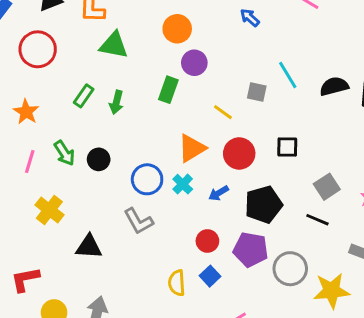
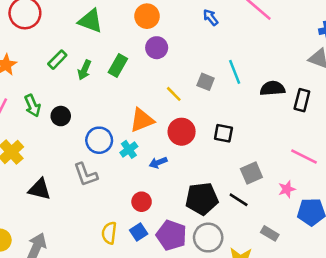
green rectangle: (168, 90) -> (118, 66), moved
black pentagon: (263, 205) -> (202, 199), moved
purple pentagon: (251, 250) -> (171, 235), moved

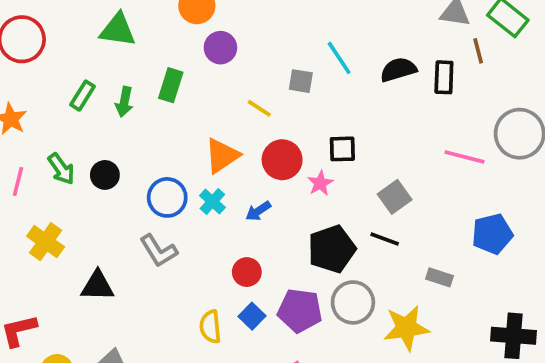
pink star: (287, 189) -> (320, 183), moved

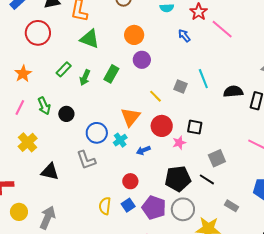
orange triangle: (222, 156) -> (130, 117), turned -30

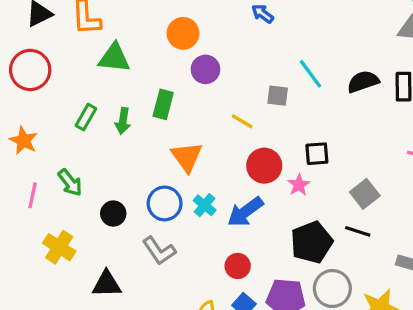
black circle: (66, 114) -> (113, 214), moved
orange triangle: (130, 117) -> (187, 157), moved
blue arrow: (143, 150) -> (245, 212), size x1.6

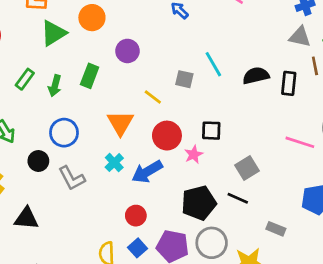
orange circle: (183, 33) -> (92, 18), moved
green triangle: (114, 58) -> (54, 33), turned -44
orange triangle: (187, 157) -> (120, 123), moved
blue circle: (165, 203) -> (64, 133), moved
gray L-shape: (159, 251) -> (72, 178), moved

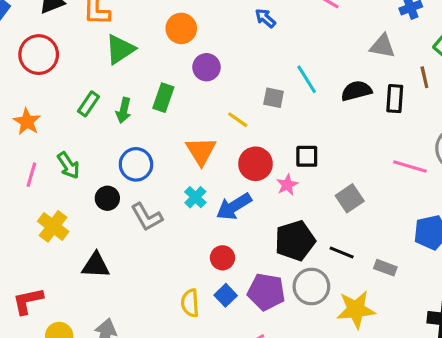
orange circle: (92, 18) -> (181, 28), moved
gray triangle: (300, 37) -> (382, 46), moved
black line: (238, 198) -> (342, 253), moved

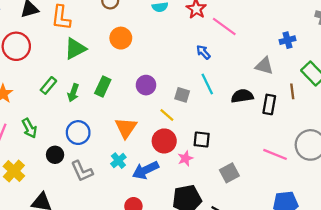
blue arrow: (265, 18) -> (203, 52), moved
purple circle: (206, 67) -> (146, 85), moved
yellow line: (238, 120) -> (167, 115), moved

